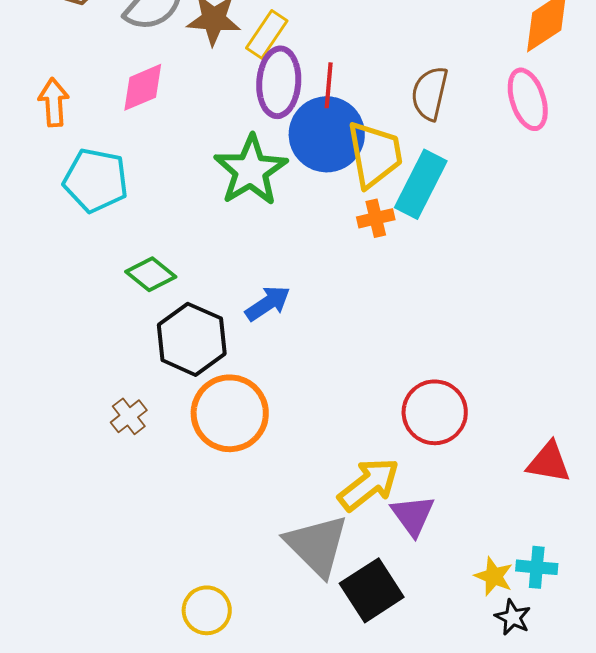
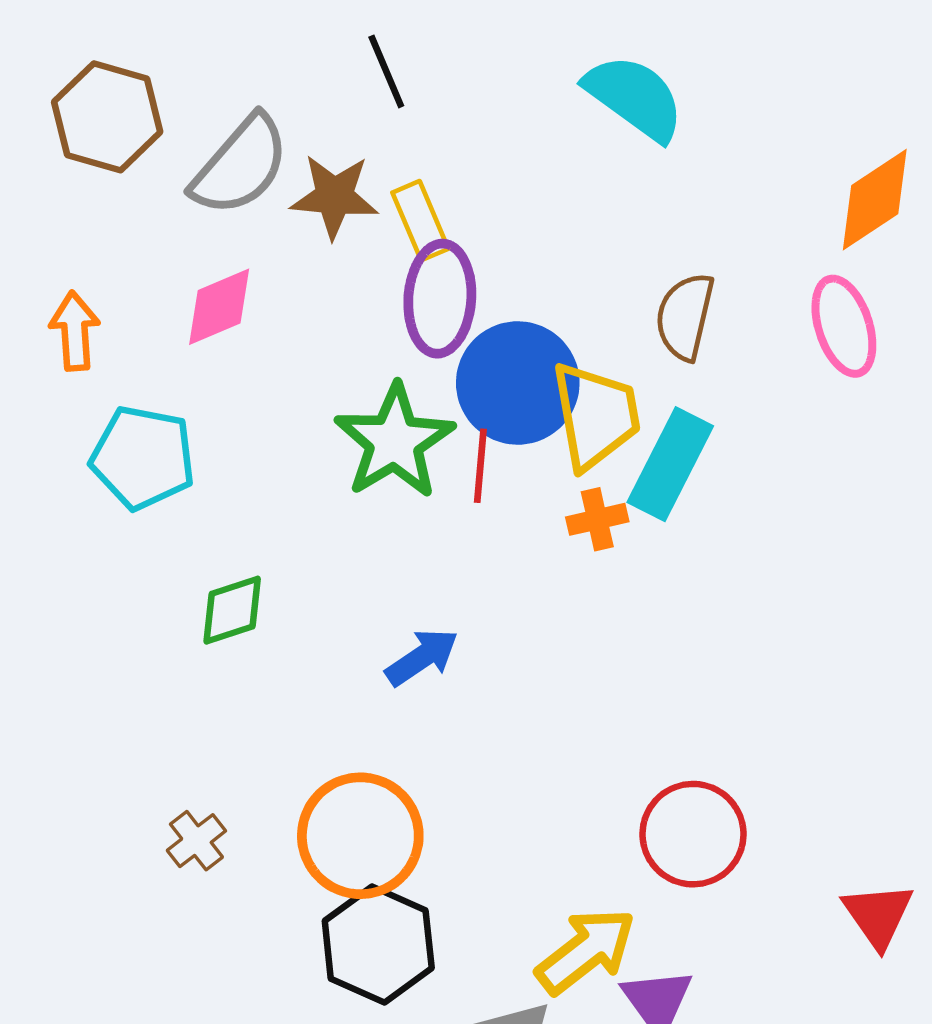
yellow rectangle: (267, 34) -> (420, 221), turned -57
red line: (329, 85) -> (480, 466), moved
green diamond: (151, 274) -> (232, 610), turned -57
black hexagon: (192, 339) -> (378, 944), moved
red triangle: (549, 462) -> (878, 915), turned 45

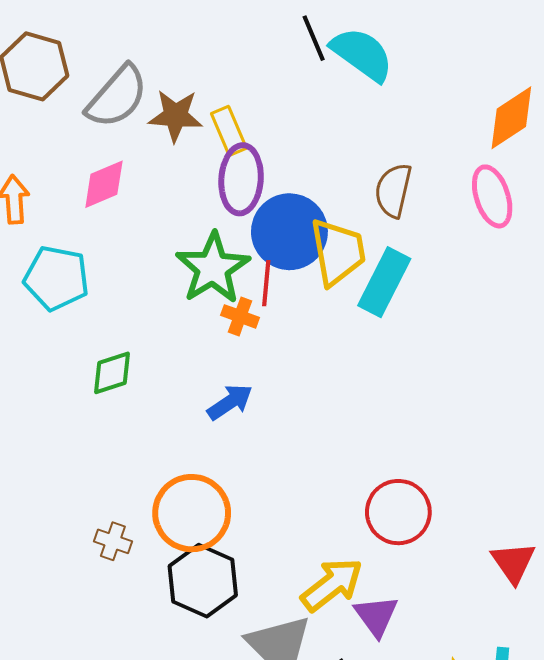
black line: (386, 71) -> (314, 38), moved
orange cross: (597, 519) -> (240, 316), moved, turned 33
brown cross: (196, 841) -> (113, 541), moved, turned -33

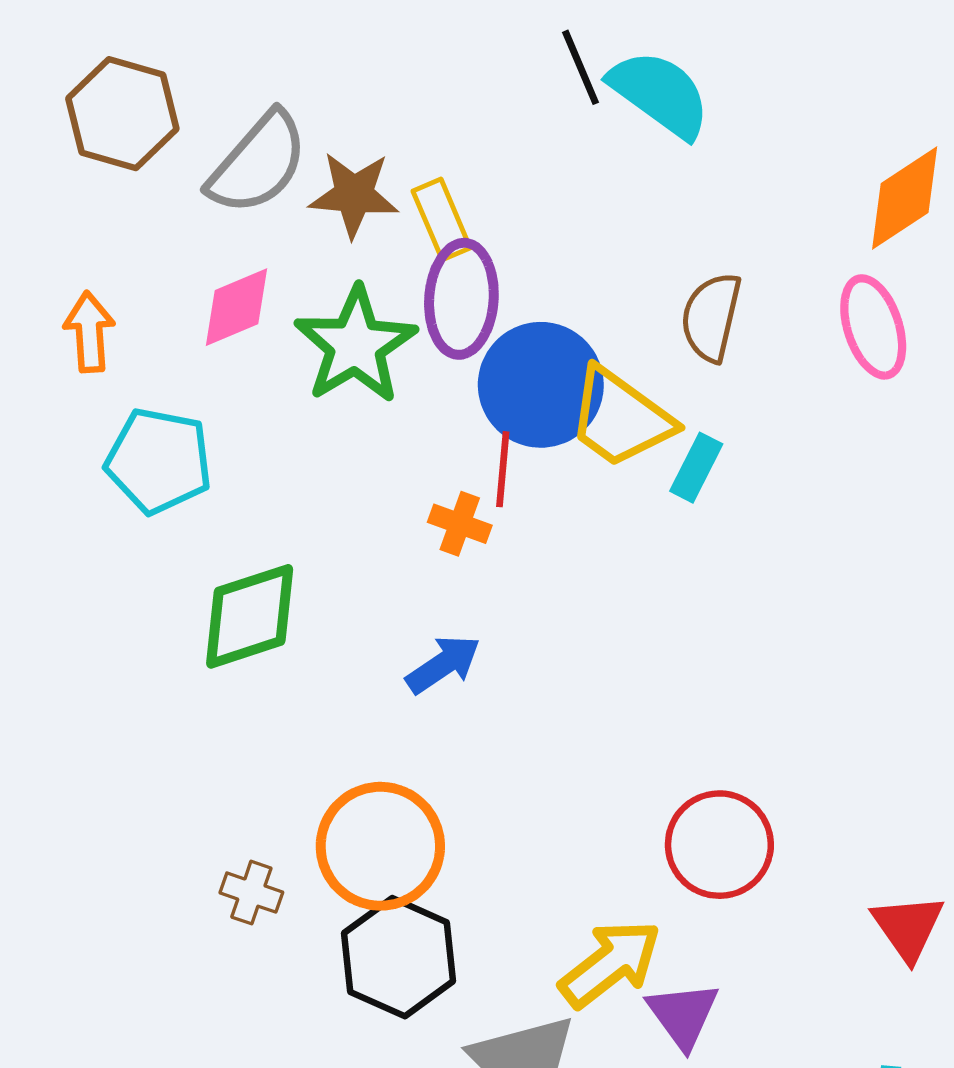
yellow trapezoid: (338, 252) -> (620, 418), turned 136
green star: (213, 268) -> (356, 345), moved
cyan rectangle: (384, 282) -> (696, 468), size x0.6
green diamond: (112, 373) -> (250, 616), size x1.5

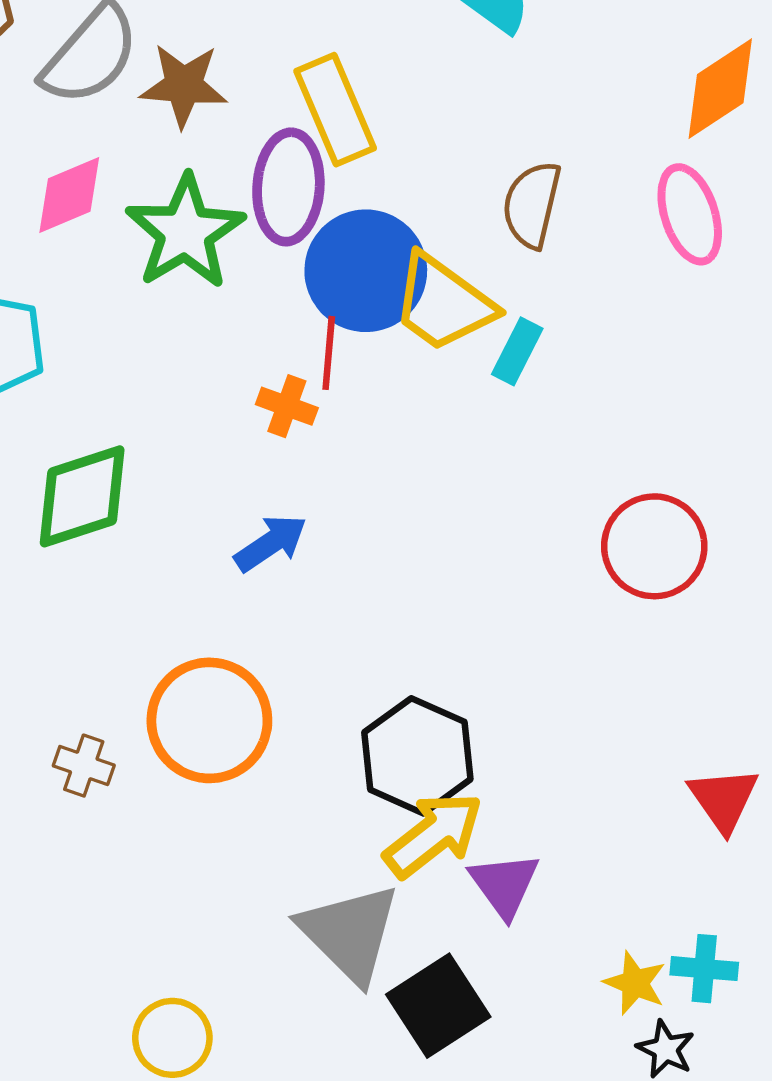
yellow rectangle: (442, 219) -> (335, 110), moved, size x1.4
red circle: (719, 845) -> (654, 546), moved
black hexagon: (399, 957) -> (417, 756), moved

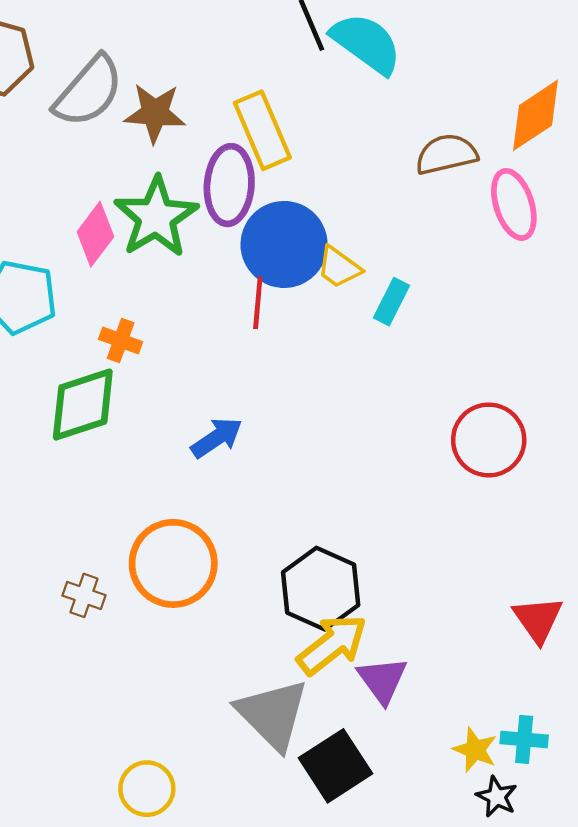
pink diamond: (69, 195) -> (95, 234), moved, turned -30
brown semicircle: (532, 205) -> (446, 154), moved, turned 64
yellow trapezoid: (443, 303) -> (339, 267), size x0.6
orange cross: (287, 406) -> (121, 341), moved

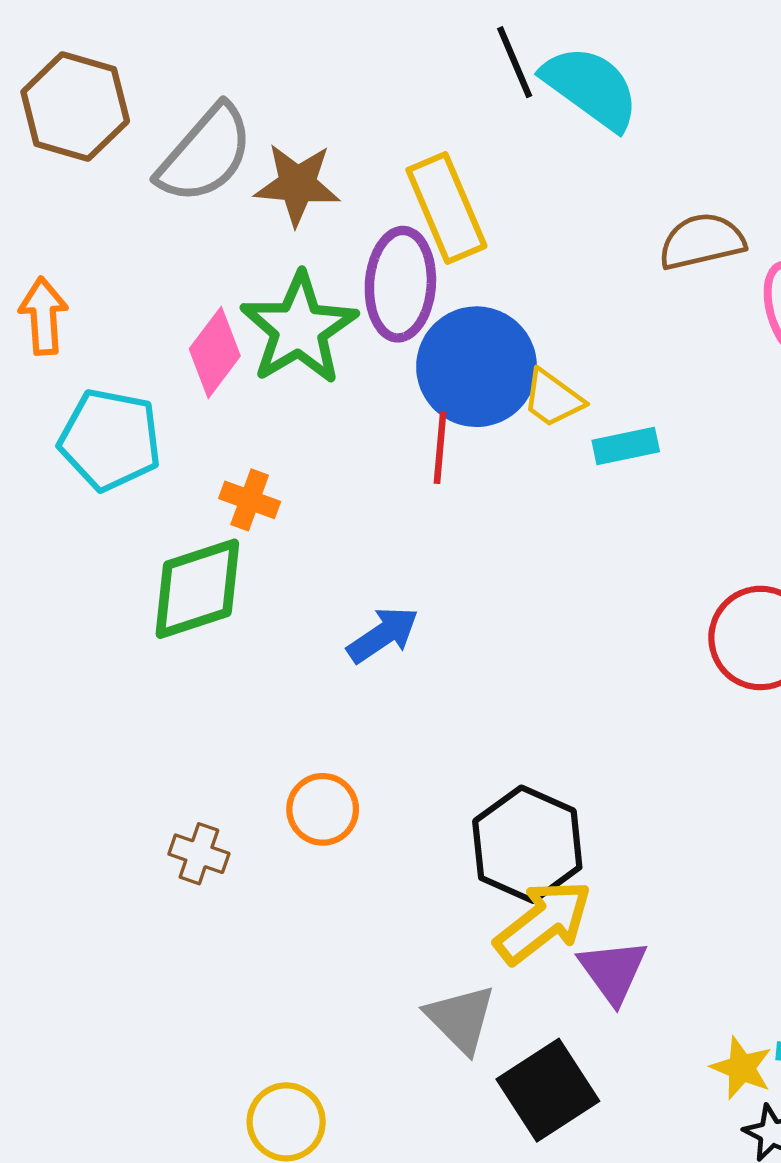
cyan rectangle: (392, 302) -> (626, 446), turned 51
orange circle: (173, 563) -> (323, 809), size x0.6
gray triangle: (273, 714) -> (461, 1019), size x0.7

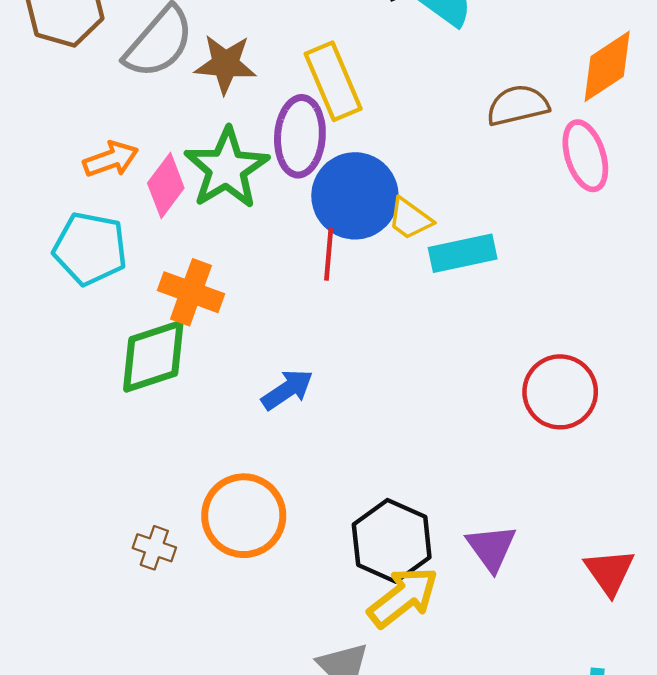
orange arrow: (43, 316) -> (111, 159), moved, turned 74
cyan rectangle: (626, 446) -> (463, 253), size x1.4
orange cross: (250, 500) -> (191, 292), size x1.5
orange circle: (323, 809) -> (244, 516), size x1.6
purple triangle: (613, 971) -> (491, 548), moved

